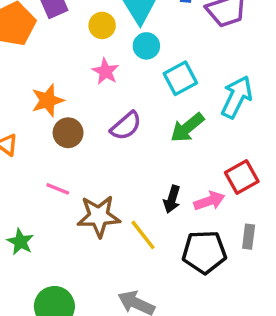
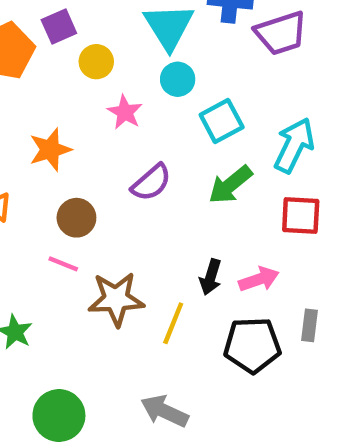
yellow circle: (102, 25) -> (96, 62), moved
brown circle: (68, 133) -> (76, 218), moved
red square: (242, 177) -> (301, 216), moved, turned 32
yellow line: (143, 235) -> (173, 323), turned 60

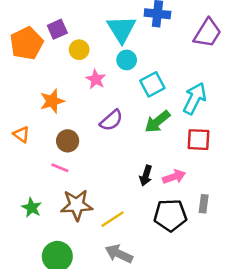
purple trapezoid: (281, 33) -> (207, 33), moved, turned -40
brown star: (116, 299) -> (77, 205), moved
yellow line: (173, 323) -> (112, 219), moved, turned 35

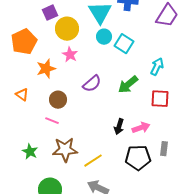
orange pentagon: (26, 43) -> (24, 42), moved
yellow circle: (79, 50) -> (67, 29), size x1.5
pink star: (96, 79) -> (70, 55), moved
cyan square: (152, 84) -> (124, 44), moved, turned -30
cyan arrow: (195, 98) -> (157, 67), size x0.7

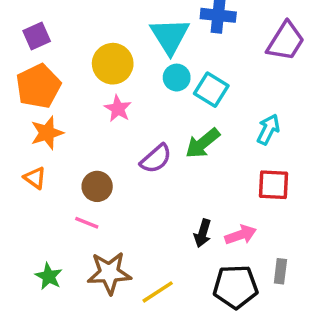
purple square: (50, 13) -> (37, 36), moved
orange star: (46, 69) -> (47, 133), moved
green arrow: (128, 85) -> (203, 143), moved

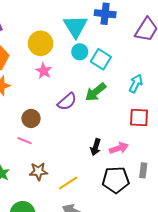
brown star: (109, 273) -> (38, 171), size x0.7

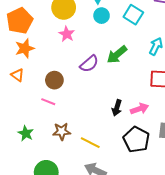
cyan square: (101, 59) -> (133, 15), moved
black pentagon: (116, 180) -> (136, 140), turned 30
yellow line: (68, 183) -> (90, 143), turned 60

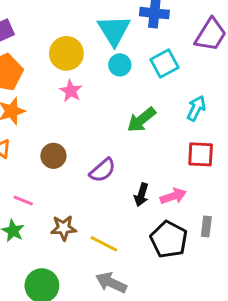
cyan square: (133, 15) -> (164, 64), turned 30
purple semicircle: (89, 64) -> (102, 170), moved
pink line: (48, 102) -> (23, 201), moved

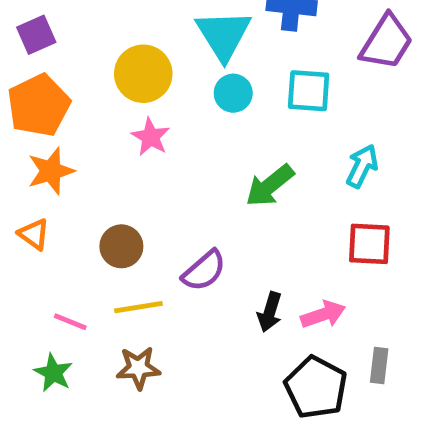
cyan square: (164, 64) -> (309, 91), turned 32
yellow line: (104, 244) -> (138, 307), moved, turned -36

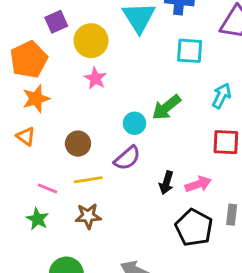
purple square: (36, 35) -> (56, 22), moved
cyan circle: (233, 93) -> (134, 123), moved

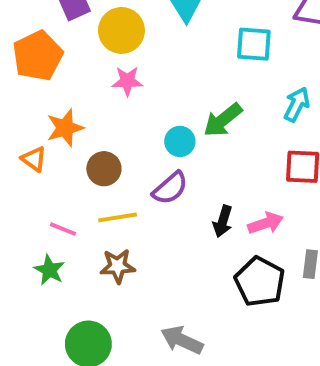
pink star: (95, 78) -> (127, 81), turned -30
orange star: (36, 99) -> (65, 128), moved

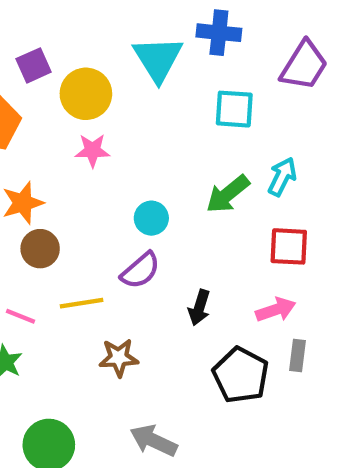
green arrow: (223, 120) -> (228, 194), moved
brown circle: (104, 169) -> (40, 249), moved
pink arrow: (266, 223) -> (276, 310), moved
brown star: (118, 266) -> (119, 358), moved

